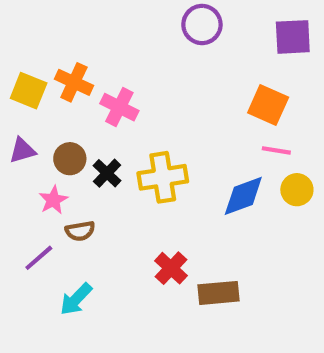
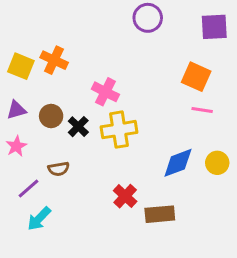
pink cross: (119, 107) -> (105, 92), moved
yellow circle: (297, 190) -> (217, 163), moved
blue diamond: (243, 196) -> (178, 163), moved
pink star: (53, 200) -> (16, 146), moved
cyan arrow: (76, 299) -> (39, 219), moved

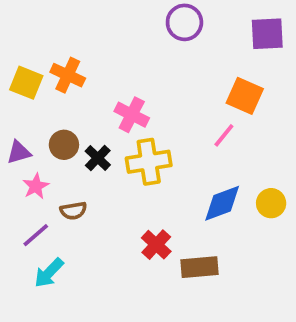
purple triangle: (16, 110) -> (19, 152), moved
pink line: (202, 110) -> (224, 135), moved, turned -60
pink star: (16, 146) -> (36, 186), moved

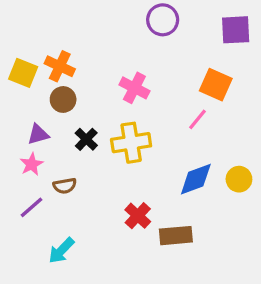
pink cross: (132, 115) -> (134, 88), moved
brown circle: (64, 145) -> (63, 99), moved
purple triangle: (19, 152) -> (38, 134), moved
cyan arrow: (49, 273) -> (61, 251), moved

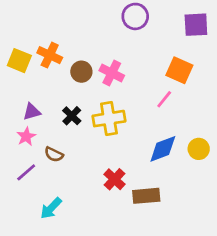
brown circle: (63, 99) -> (81, 72), moved
brown semicircle: (65, 186) -> (54, 154), turned 36

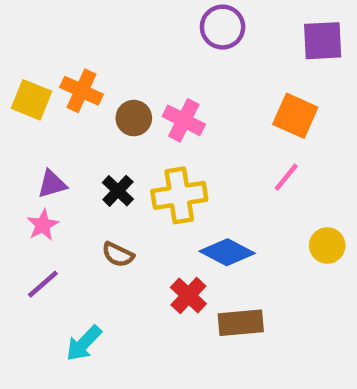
pink line: (164, 99) -> (286, 177), moved
blue diamond: (163, 149) -> (227, 252), moved, turned 48
brown semicircle: (54, 154) -> (118, 255), moved

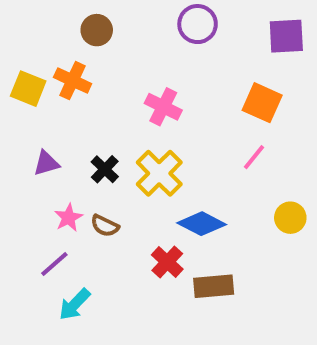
brown circle: (134, 118) -> (97, 30), moved
yellow cross: (179, 195) -> (159, 173), turned -36
pink star: (43, 225) -> (68, 218), moved
purple line: (43, 284) -> (54, 264), moved

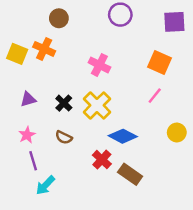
pink star: (68, 218) -> (27, 135), moved
purple line: (54, 264) -> (33, 161), turned -66
brown rectangle: (214, 286) -> (130, 174), turned 40

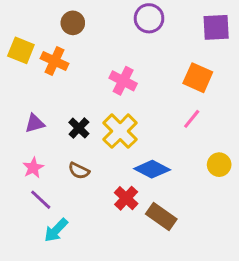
yellow square: (17, 54) -> (21, 50), moved
purple line: (33, 161) -> (41, 200), turned -30

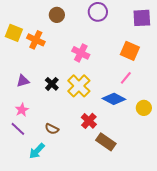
brown circle: (73, 23) -> (57, 15), moved
blue diamond: (152, 169) -> (114, 99), moved
brown semicircle: (79, 171) -> (52, 129), moved
red cross: (126, 198) -> (89, 121), moved
purple line: (41, 200) -> (18, 129), moved

